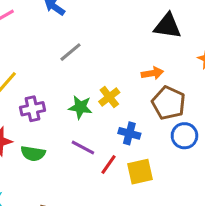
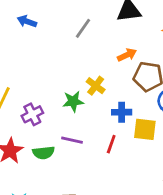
gray line: (70, 52) -> (83, 28), moved
purple line: (83, 148) -> (72, 140), moved
yellow square: (140, 172) -> (145, 129), moved, turned 35

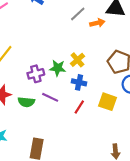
orange arrow: (127, 55) -> (97, 23), moved
blue cross: (122, 112) -> (79, 82), moved
purple cross: (32, 114) -> (36, 74), moved

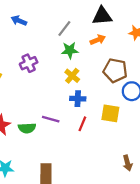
orange arrow: (97, 23) -> (98, 40), moved
green star: (58, 68) -> (70, 50), moved
purple cross: (36, 74) -> (29, 63), moved

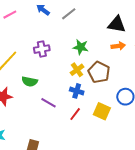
gray line: (64, 29) -> (69, 14), moved
orange arrow: (98, 40) -> (118, 46), moved
brown pentagon: (115, 70) -> (99, 72), moved
green semicircle: (27, 128) -> (30, 82), moved

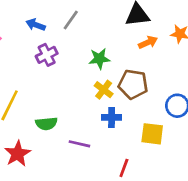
purple cross: (42, 49) -> (47, 55), moved
red line: (75, 114) -> (124, 168), moved

